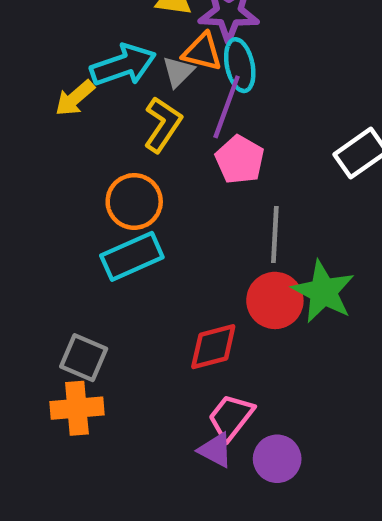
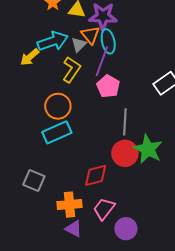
orange triangle: (202, 52) -> (90, 35), turned 36
orange cross: (77, 408) -> (69, 205), moved
purple triangle: (216, 450) -> (74, 229), moved

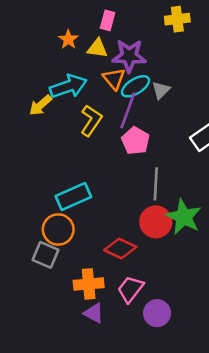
cyan ellipse: (108, 41) -> (135, 86), turned 70
gray triangle: (79, 44) -> (161, 90), moved
orange circle: (58, 106) -> (58, 229), moved
red diamond: (96, 175) -> (120, 249), turned 40

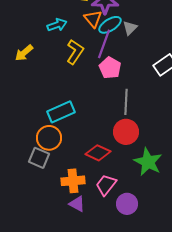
cyan arrow: (68, 86) -> (57, 25), size x0.7
yellow arrow: (40, 105) -> (24, 53), moved
green star: (184, 217) -> (148, 162), moved

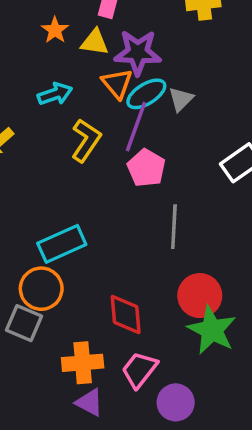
red circle: (126, 132) -> (200, 296), moved
red diamond: (98, 153) -> (126, 315), turned 60

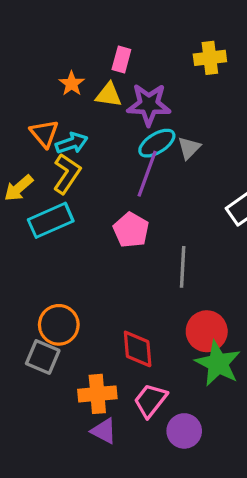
orange triangle: (117, 84) -> (44, 133), moved
yellow L-shape: (86, 140) -> (67, 174), moved
pink pentagon: (146, 168) -> (131, 230), moved
cyan rectangle: (62, 244) -> (51, 220), moved

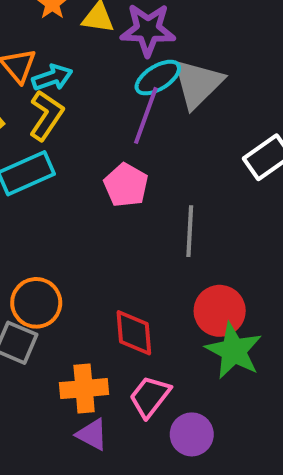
gray triangle: (189, 148) -> (198, 84), size x1.8

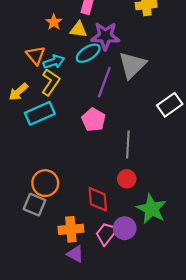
cyan ellipse: (158, 78) -> (88, 53), moved
red circle: (220, 311) -> (127, 179), moved, size x0.7
purple circle: (192, 434) -> (125, 228), moved

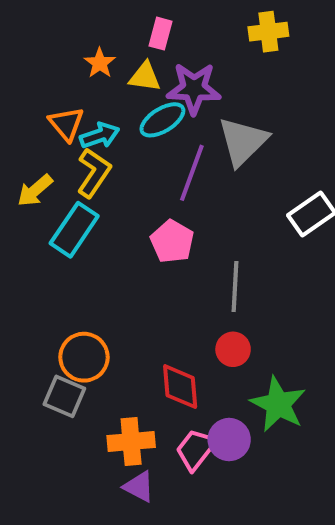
cyan rectangle: (40, 113) -> (74, 230), turned -32

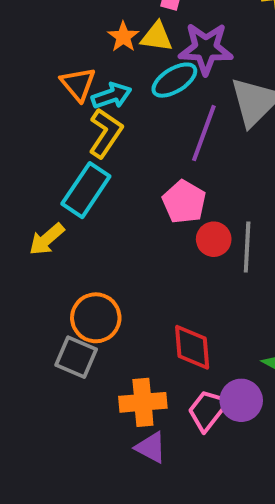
orange star: (100, 63) -> (123, 37), moved
yellow arrow: (35, 190) -> (47, 239), moved
red circle: (233, 349) -> (214, 239), moved

